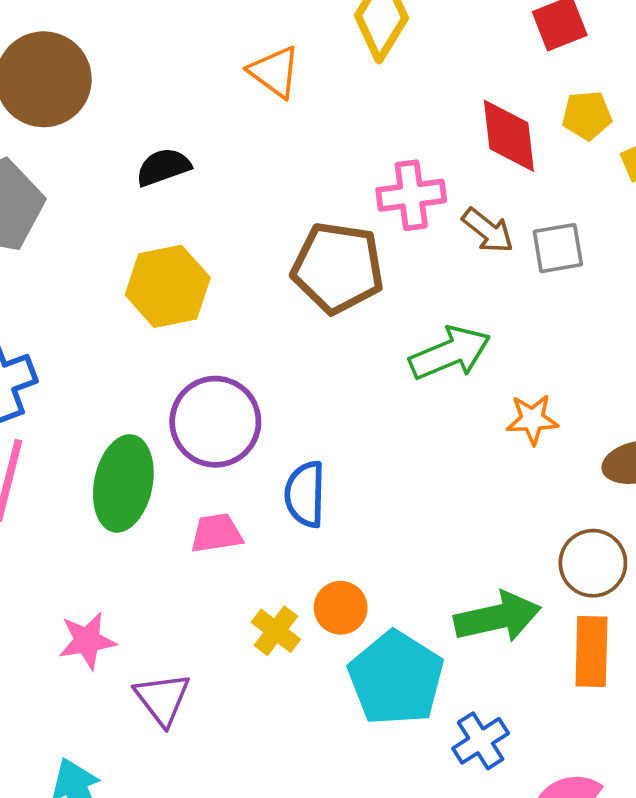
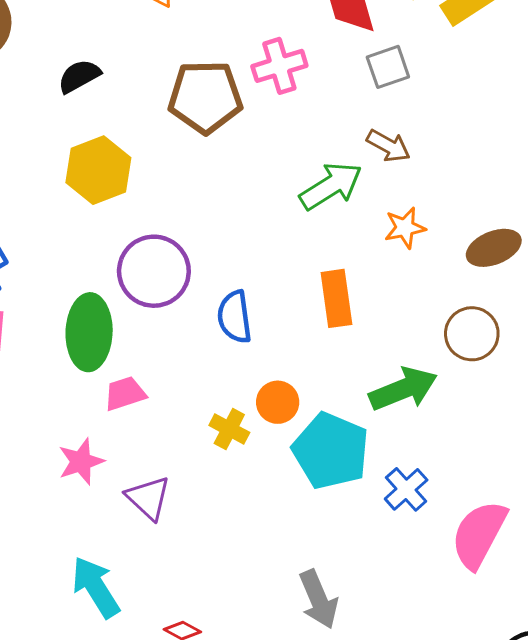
brown arrow: (488, 230) -> (389, 146), moved
gray square: (558, 248) -> (388, 67), moved
brown pentagon: (338, 268) -> (205, 97), moved
pink trapezoid: (216, 533) -> (125, 393), moved
orange rectangle: (592, 651) -> (336, 298), moved

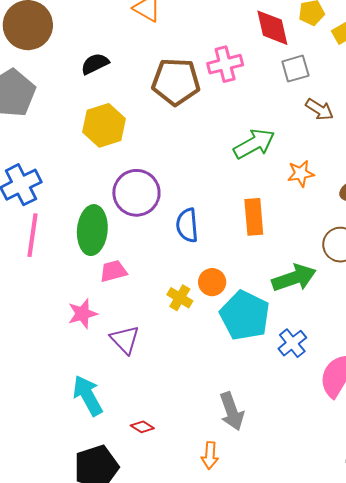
brown arrow: (389, 146) -> (320, 109), moved

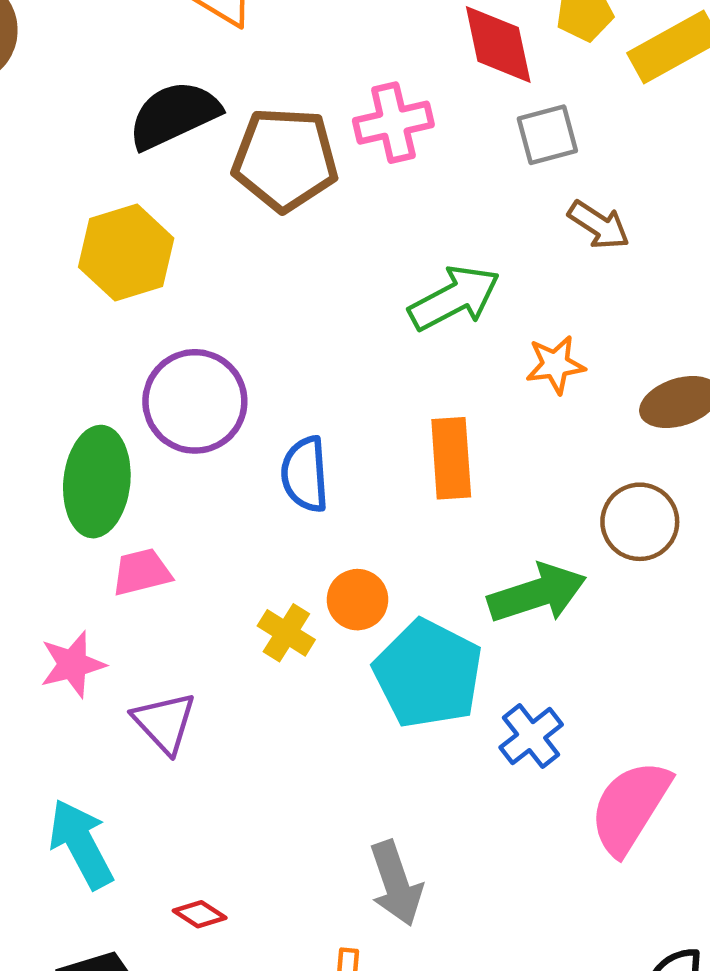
black semicircle: (95, 64) -> (174, 115), moved, size x1.5

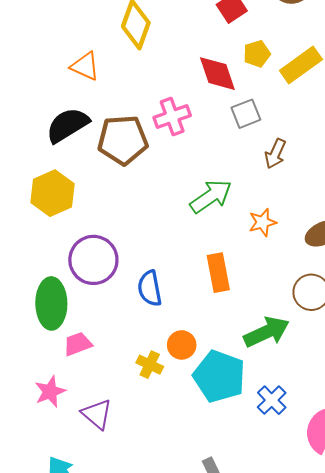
brown arrow: (599, 225) -> (275, 154), turned 88

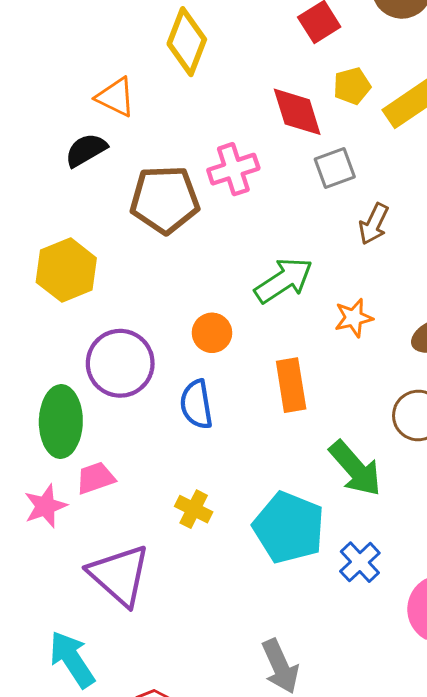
black semicircle: (67, 125) -> (86, 150), moved, size x0.7
green arrow: (267, 332) -> (355, 468), turned 72
orange circle: (182, 345) -> (212, 333), moved
pink star: (50, 392) -> (45, 506), moved
purple triangle: (97, 414) -> (119, 575), size x1.5

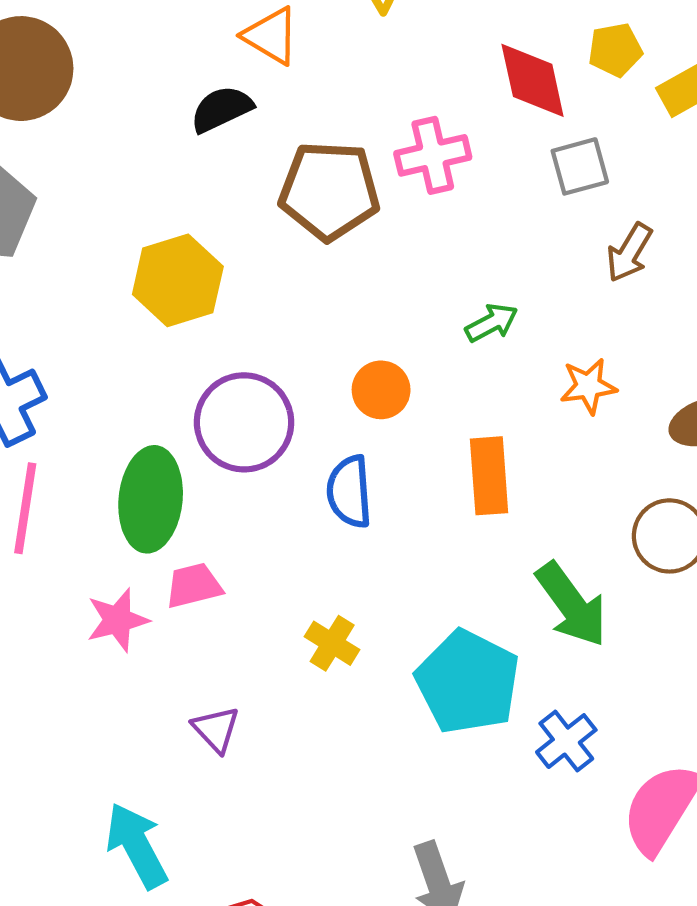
green arrow: (284, 280) -> (492, 323), size x0.6
purple triangle: (119, 575) -> (216, 729), size x0.5

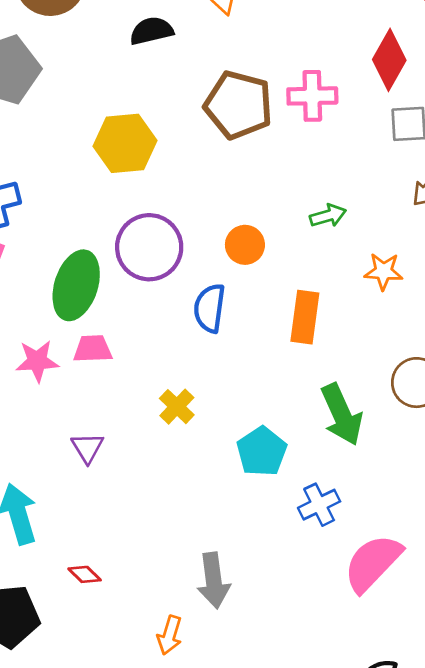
red diamond: (533, 80) -> (389, 60), turned 30
black semicircle: (222, 109) -> (151, 31), moved
cyan pentagon: (468, 682) -> (262, 451), size x0.7

